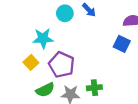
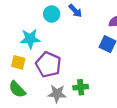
yellow square: (31, 62) -> (18, 62), turned -32
green semicircle: (45, 90) -> (17, 89), moved, turned 72

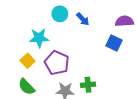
blue arrow: (75, 11) -> (83, 19), moved
yellow square: (18, 62) -> (28, 61), turned 32

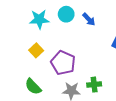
cyan star: (39, 38) -> (39, 19), moved
yellow square: (28, 61) -> (36, 50), moved

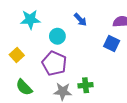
cyan circle: (66, 14) -> (57, 36), moved
yellow square: (36, 50) -> (17, 55), moved

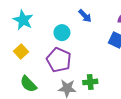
cyan star: (30, 20) -> (23, 20), moved, turned 30

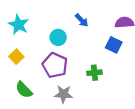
green cross: (90, 82) -> (94, 73), moved

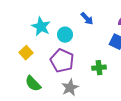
cyan star: (19, 25) -> (41, 27), moved
gray star: (63, 94) -> (70, 88), turned -30

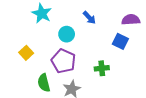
cyan star: (41, 27) -> (42, 13), moved
green semicircle: (33, 84) -> (44, 83), moved, turned 30

